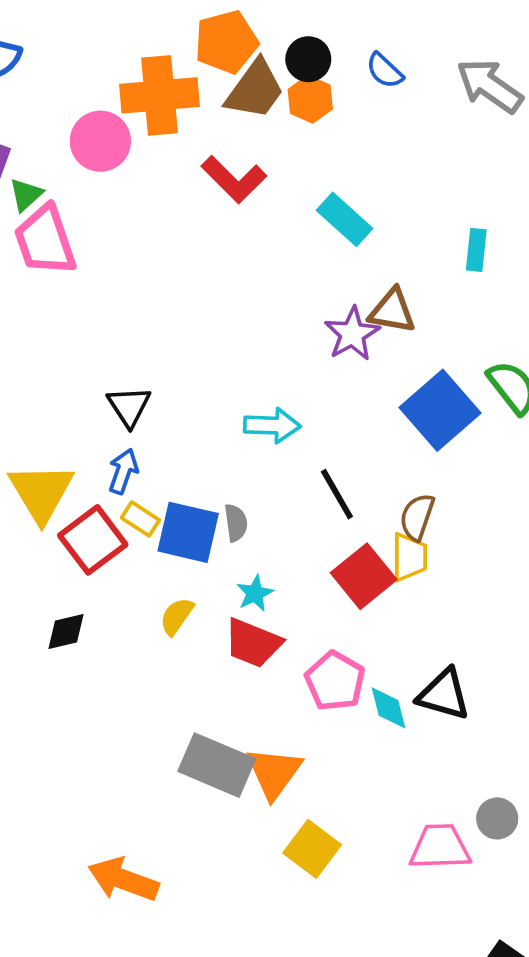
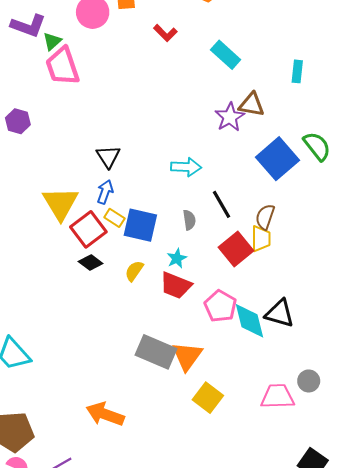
red L-shape: (234, 179) -> (165, 33), size x0.7
gray semicircle: (236, 523) -> (189, 220), moved
black diamond: (66, 631) -> (91, 263), moved, turned 50
cyan diamond: (388, 708) -> (249, 321), size x1.5

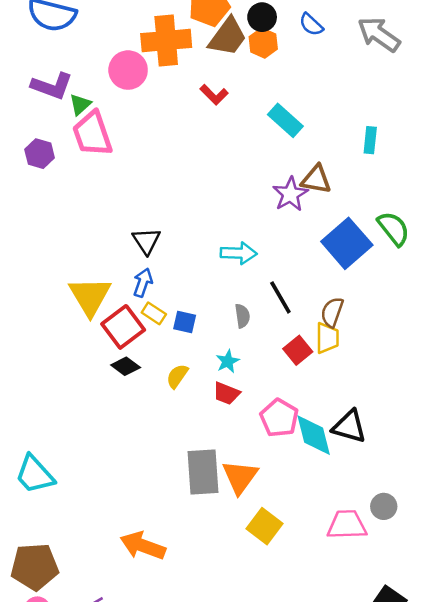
purple hexagon: (18, 121) -> (40, 154), moved
blue square: (140, 225) -> (185, 322), size x0.6
red square: (236, 249) -> (298, 350), size x0.7
red trapezoid: (176, 285) -> (226, 393), size x0.7
gray rectangle: (156, 352) -> (203, 472), turned 63

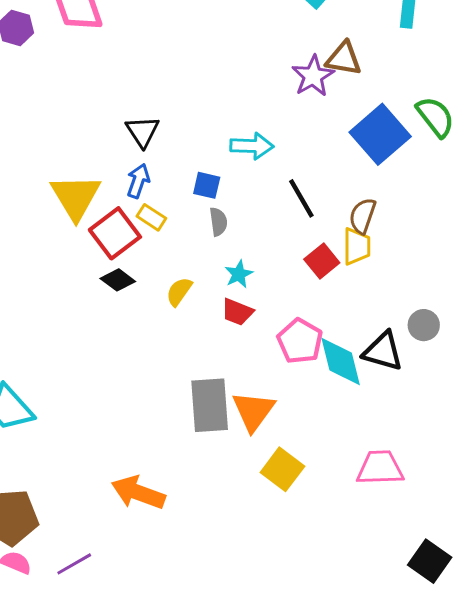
gray semicircle: (242, 316) -> (218, 222), moved
blue square: (185, 322) -> (207, 185), moved
gray circle: (384, 506) -> (424, 325), moved

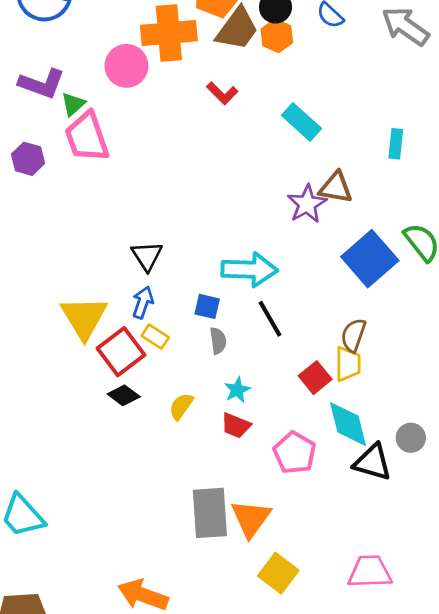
cyan arrow: (252, 146) -> (249, 270), size x1.4
black line: (301, 198) -> (270, 319), moved
cyan diamond: (341, 362) -> (348, 424), moved

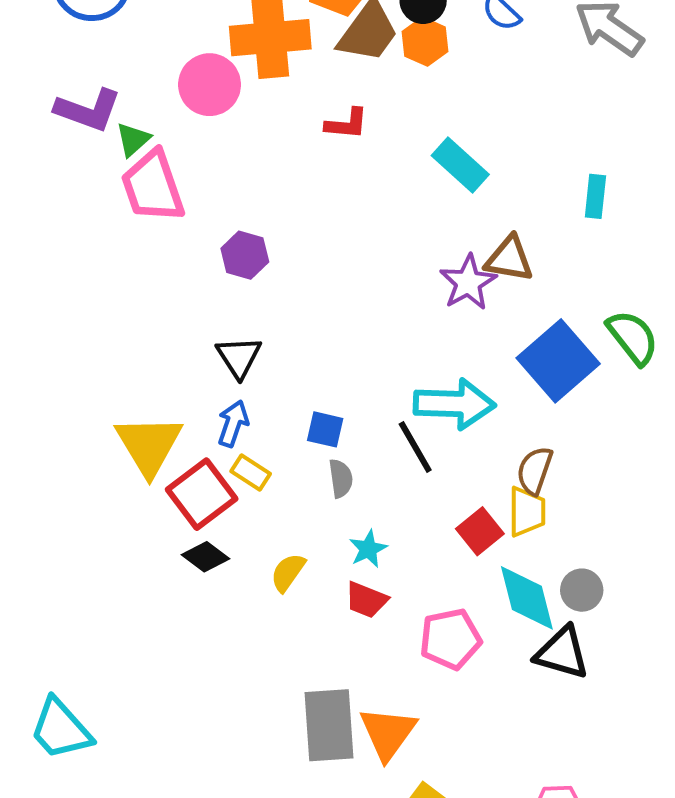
red L-shape: (222, 93) -> (347, 124), turned -40
purple hexagon: (28, 159) -> (245, 255), moved
cyan arrow: (249, 270) -> (454, 404), moved
gray circle: (411, 438) -> (582, 590), moved
pink pentagon: (295, 453) -> (450, 639), turned 30

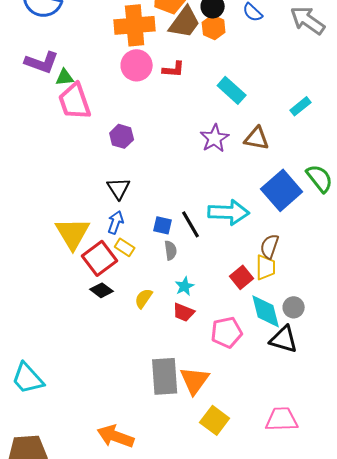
pink circle: (210, 85) -> (137, 65), moved
green triangle: (133, 140) -> (65, 77), turned 36
cyan rectangle: (595, 196) -> (301, 106), turned 45
purple star: (468, 283) -> (215, 138), moved
black line: (415, 447) -> (191, 224), moved

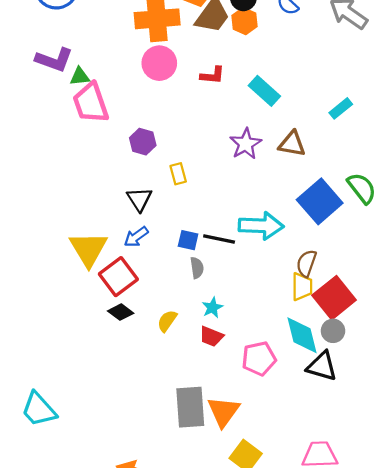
red L-shape: (174, 69) -> (212, 75), moved
blue arrow: (116, 222) -> (136, 237), turned -145
black line: (191, 224) -> (219, 239), turned -48
yellow rectangle: (125, 247) -> (178, 174), moved, turned 42
red square: (242, 277) -> (334, 298), moved, size x1.6

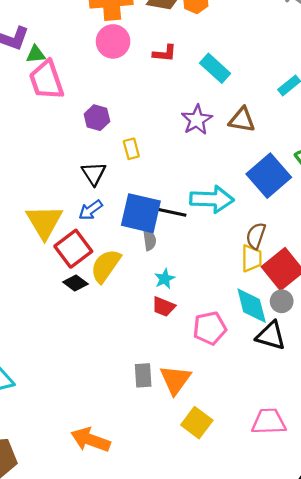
blue square: (188, 240) -> (141, 213), size x2.0
yellow semicircle: (167, 321) -> (106, 266), moved, size x1.6
gray rectangle: (190, 407) -> (143, 375), size x0.6

